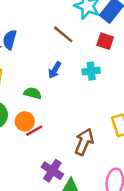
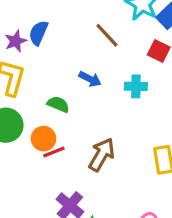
blue arrow: (55, 70) -> (90, 79), turned -102
brown arrow: (84, 142) -> (102, 155), moved

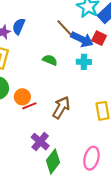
blue arrow: (90, 79) -> (82, 39), moved, size x1.5
green semicircle: (58, 104) -> (50, 60), moved

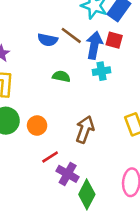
blue semicircle: (19, 26) -> (48, 40), moved, turned -91
blue arrow: (82, 39) -> (94, 45), turned -95
red line: (29, 106) -> (50, 157), moved

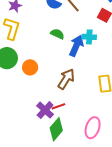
blue arrow: (94, 45) -> (76, 46), moved
red line: (50, 157) -> (58, 106), moved

